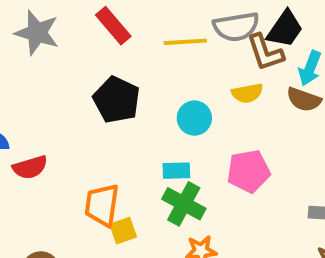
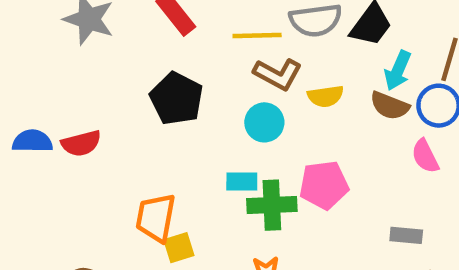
brown L-shape: (265, 52) -> (278, 74), moved, turned -45
red semicircle: (30, 167) -> (81, 143), moved
green cross: (184, 204) -> (272, 205), moved, turned -33

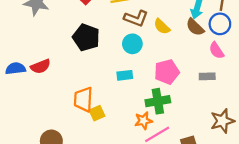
yellow semicircle: (326, 96) -> (162, 26), turned 60
brown semicircle: (390, 106) -> (195, 27), turned 30
green cross: (272, 205) -> (158, 101), moved
gray rectangle: (406, 235) -> (207, 76), moved

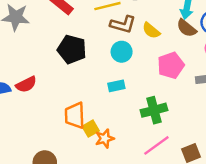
pink pentagon: (167, 72) -> (171, 65), moved
orange star: (143, 121) -> (105, 138), moved

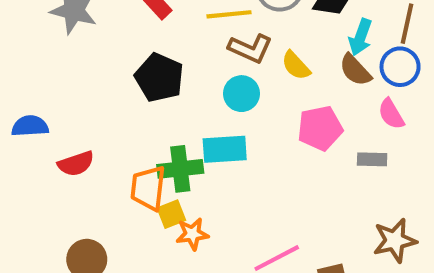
red semicircle: (26, 84) -> (76, 164), moved
cyan rectangle: (116, 86) -> (225, 149), size x1.5
green cross: (154, 110) -> (180, 169), moved

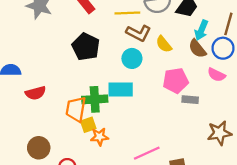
pink semicircle: (391, 114) -> (216, 75), turned -36
gray rectangle: (372, 159) -> (190, 100), moved
brown star: (395, 240) -> (219, 133), moved

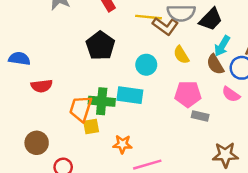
brown L-shape: (138, 33) -> (165, 26), moved
orange star: (100, 137) -> (123, 144), moved

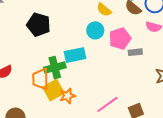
cyan circle: (146, 65) -> (95, 30), moved
yellow square: (91, 126) -> (53, 90), size x1.5
orange star: (123, 144) -> (68, 96), moved

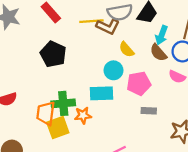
gray rectangle: (135, 52) -> (149, 111), moved
cyan rectangle: (75, 55) -> (102, 93), moved
orange star: (68, 96) -> (83, 115), moved

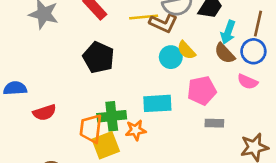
cyan circle: (113, 70) -> (171, 57), moved

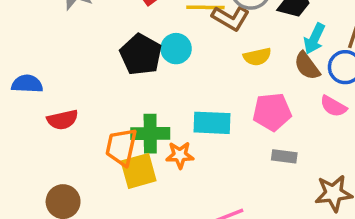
yellow semicircle: (186, 50) -> (257, 57), turned -66
cyan circle: (171, 57) -> (176, 49), moved

